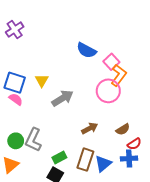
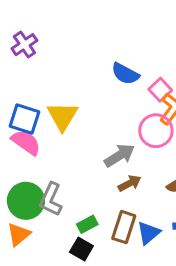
yellow triangle: (42, 80) -> (62, 116), size x1.6
gray arrow: (62, 98) -> (119, 156), moved
pink semicircle: (16, 99) -> (26, 142), size x1.5
green circle: (16, 141) -> (26, 201), size x1.6

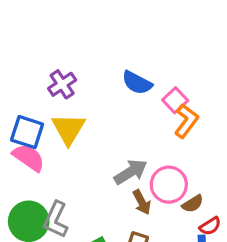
purple cross: (24, 45) -> (62, 84), moved
pink circle: (156, 131) -> (169, 185), moved
brown arrow: (130, 183) -> (142, 202), turned 90

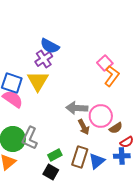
blue semicircle: (137, 83) -> (50, 46), moved
purple cross: (62, 84) -> (44, 59), moved
gray arrow: (131, 172) -> (77, 108), turned -145

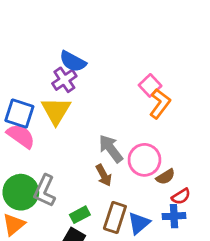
gray arrow: (77, 108) -> (111, 149), turned 50
brown arrow: (84, 127) -> (104, 175), moved

